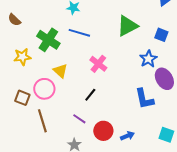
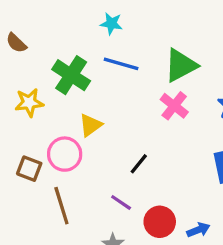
green triangle: (127, 26) -> (181, 65), moved
pink cross: (98, 64) -> (174, 106), moved
yellow triangle: (60, 71) -> (90, 125), turned 42

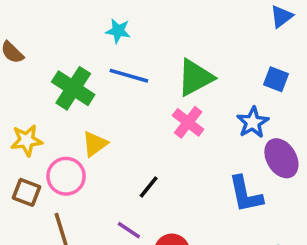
yellow star: (29, 103) -> (27, 140), moved

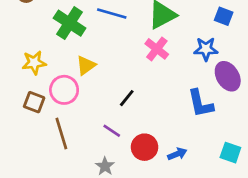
blue star: (253, 122) -> (206, 49), turned 30

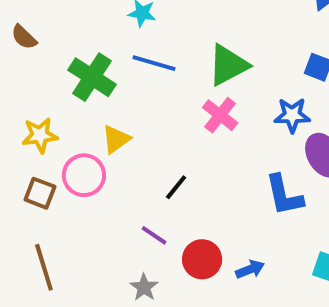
brown line: (61, 133) -> (44, 267), moved

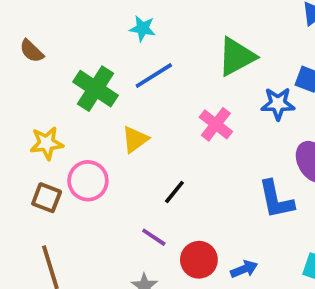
blue line: (154, 63) -> (154, 75), turned -48
green triangle: (228, 65) -> (237, 57), moved
blue star: (292, 115) -> (278, 104), moved
yellow triangle: (116, 139) -> (135, 139), moved

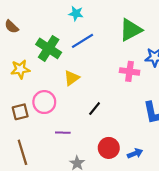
pink cross: (216, 124) -> (130, 71), moved, turned -30
yellow star: (47, 143) -> (20, 69), moved
brown square: (47, 198) -> (20, 112), turned -35
purple line: (154, 237) -> (63, 133), moved, turned -32

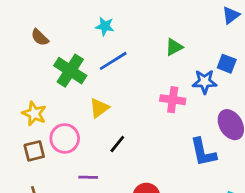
brown semicircle: (11, 27) -> (40, 37), moved
green triangle: (131, 30) -> (174, 47), size x0.6
yellow star: (20, 69) -> (34, 114), moved, turned 30
black line: (95, 109) -> (117, 144), moved

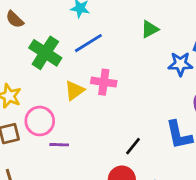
pink cross: (173, 100) -> (104, 82), moved
black line: (117, 144) -> (133, 146), moved
purple line: (88, 177) -> (59, 145), moved

